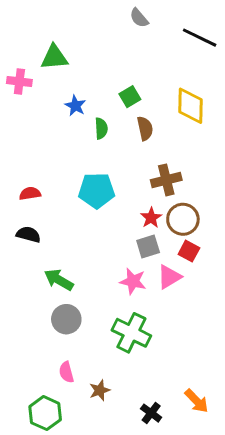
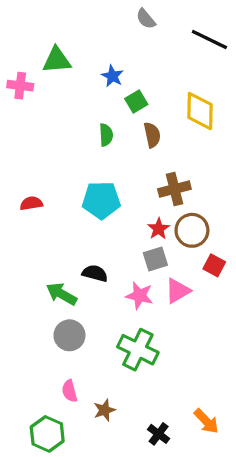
blue star: (75, 106) -> (112, 76), moved
black semicircle: (28, 234) -> (95, 273), moved
red square: (189, 251) -> (214, 265), moved

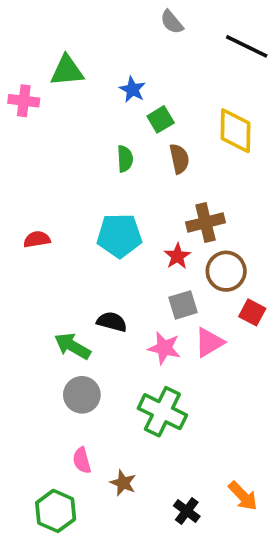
red star: (159, 229) -> (177, 256), moved
brown star: (104, 410) -> (123, 483), turned -30

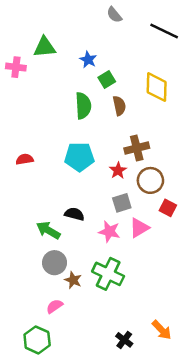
green semicircle: (125, 159) -> (83, 106), size x1.5
pink semicircle: (82, 460) -> (55, 306), turned 70
brown star: (123, 483) -> (73, 280), moved

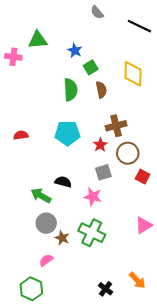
pink triangle: (139, 228) -> (144, 225), moved

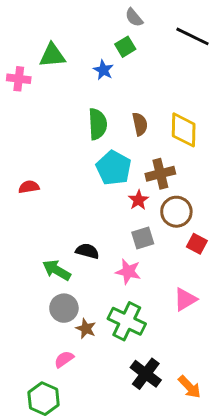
green square: (91, 67) -> (125, 47), moved
yellow diamond: (133, 74) -> (184, 130), moved
cyan pentagon: (67, 133) -> (114, 168), moved, turned 30
pink triangle: (144, 225) -> (185, 299), moved
black cross: (106, 289) -> (146, 374), moved, size x1.5

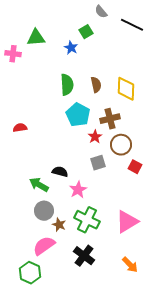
gray semicircle: (134, 17) -> (101, 12), moved
pink star: (128, 272) -> (78, 190), moved, turned 30
pink triangle: (185, 299) -> (127, 222), moved, size x1.4
pink semicircle: (64, 359) -> (44, 246), size x1.6
black cross: (146, 374) -> (84, 256), moved

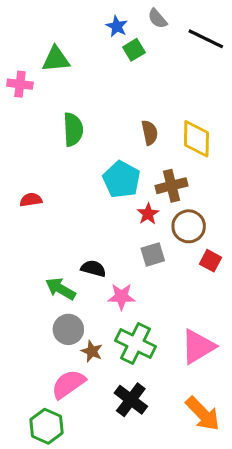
blue star: (71, 48) -> (117, 26), moved
green semicircle: (67, 85) -> (73, 129), moved
pink star: (78, 190) -> (121, 297), turned 30
orange arrow: (130, 265) -> (203, 414), size x1.4

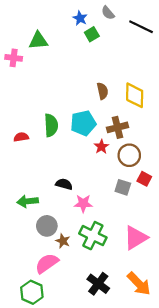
green semicircle: (73, 129) -> (51, 125), moved
cyan pentagon: (121, 179) -> (83, 123), turned 30
gray square: (153, 254) -> (123, 187), moved, turned 35
green arrow: (61, 289) -> (28, 201), moved, turned -36
black cross: (131, 400) -> (98, 284), moved

